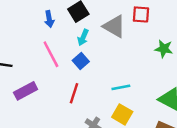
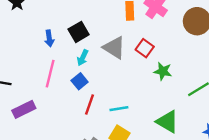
red square: (141, 14) -> (145, 48), moved, turned 30
pink line: (51, 54) -> (50, 74), turned 40
red line: (74, 93) -> (89, 105), moved

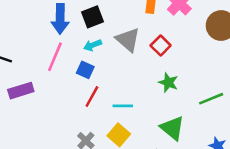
blue arrow: (49, 38) -> (60, 19), size x1.6
cyan arrow: (83, 58) -> (93, 45), turned 35
green star: (163, 71) -> (168, 83), moved
blue square: (80, 81) -> (85, 70), turned -35

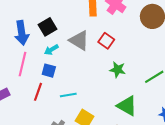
red line: (92, 96) -> (38, 92), moved
cyan line: (123, 106) -> (68, 95), moved

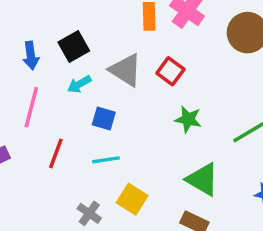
blue arrow: (22, 33) -> (31, 56), size x0.7
blue square: (49, 71) -> (104, 118), moved

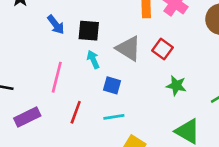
black square: (74, 46) -> (89, 31), turned 35
blue arrow: (31, 56) -> (56, 25), moved, turned -30
cyan arrow: (79, 84) -> (93, 59), turned 96

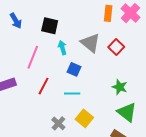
blue arrow: (56, 25) -> (16, 21), moved
black square: (89, 31) -> (50, 26), moved
green star: (176, 86) -> (120, 87), moved

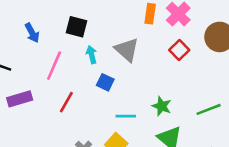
blue arrow: (16, 21) -> (32, 33), moved
red square: (116, 47) -> (179, 50), moved
cyan line: (72, 94) -> (126, 116), moved

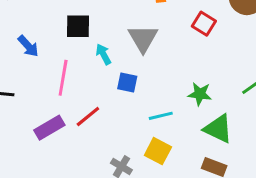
gray triangle: (127, 50) -> (143, 38), turned 32
purple rectangle: (20, 99) -> (49, 128), moved
red line: (66, 102) -> (88, 116), turned 35

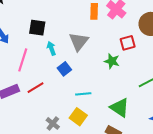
red square: (204, 24) -> (128, 43), moved, turned 35
blue square: (127, 82) -> (64, 69), turned 32
green star: (200, 94) -> (112, 61), moved

